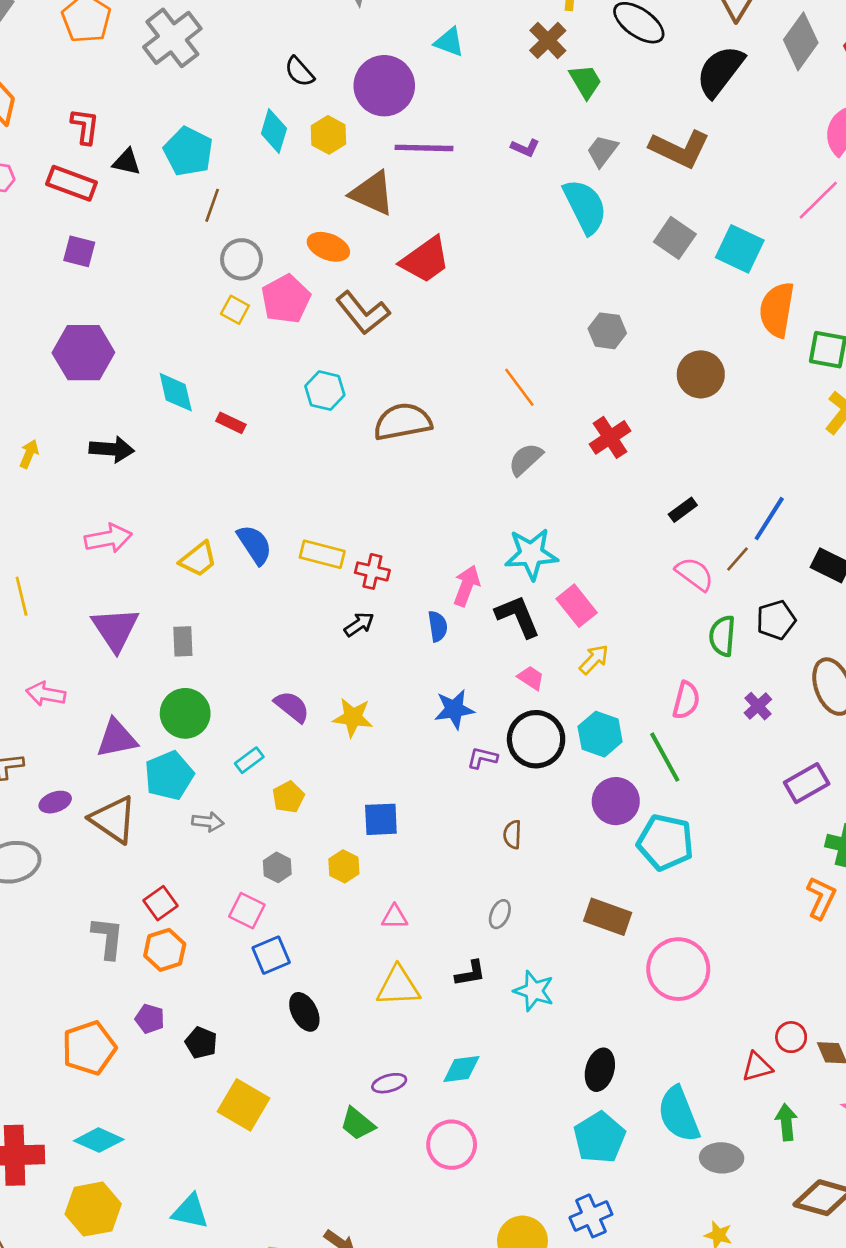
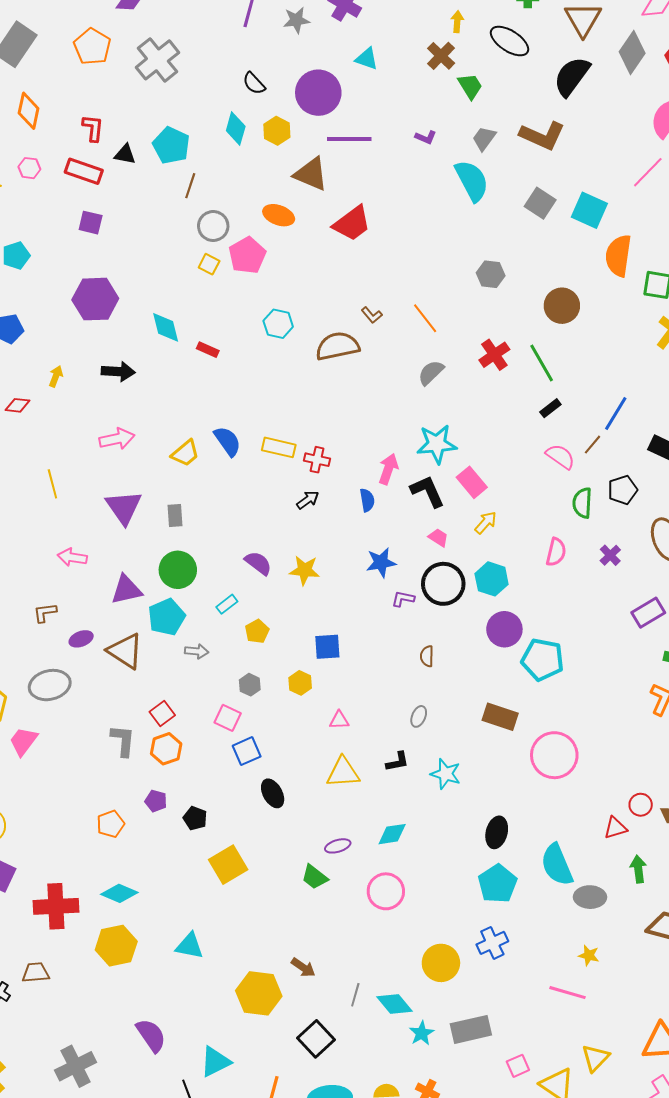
brown L-shape: (363, 313) -> (372, 315), moved, size x0.5
green line: (665, 757) -> (542, 363), moved
orange pentagon: (89, 1048) -> (111, 824), size x0.7
yellow square: (243, 1105) -> (228, 865), turned 30

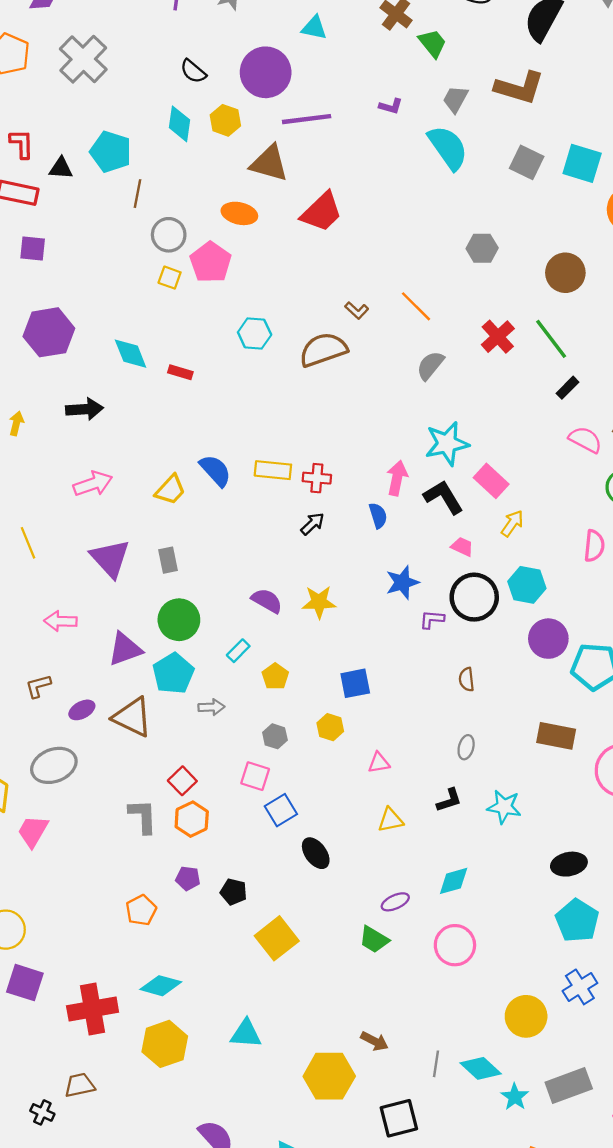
yellow triangle: (343, 773) -> (391, 820), size x0.7
black ellipse: (497, 832) -> (569, 864), turned 72
black square: (316, 1039) -> (399, 1118), turned 36

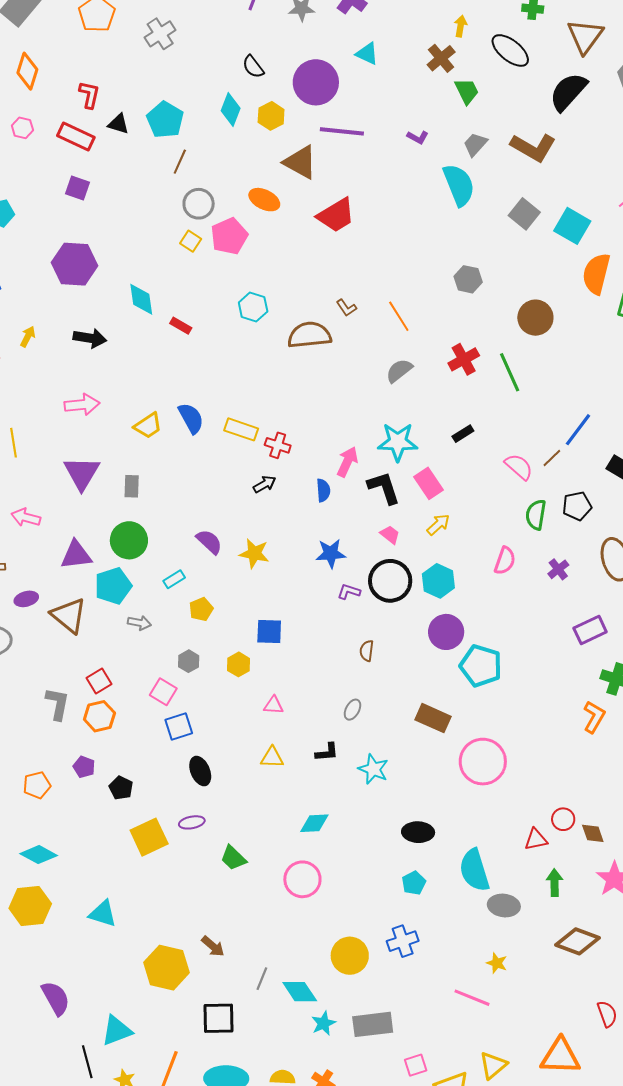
gray cross: (83, 59) -> (160, 34), size x0.7
black rectangle: (567, 388) -> (463, 434), moved
purple ellipse: (395, 902) -> (192, 822), moved
cyan pentagon: (577, 921) -> (414, 883), size x0.6

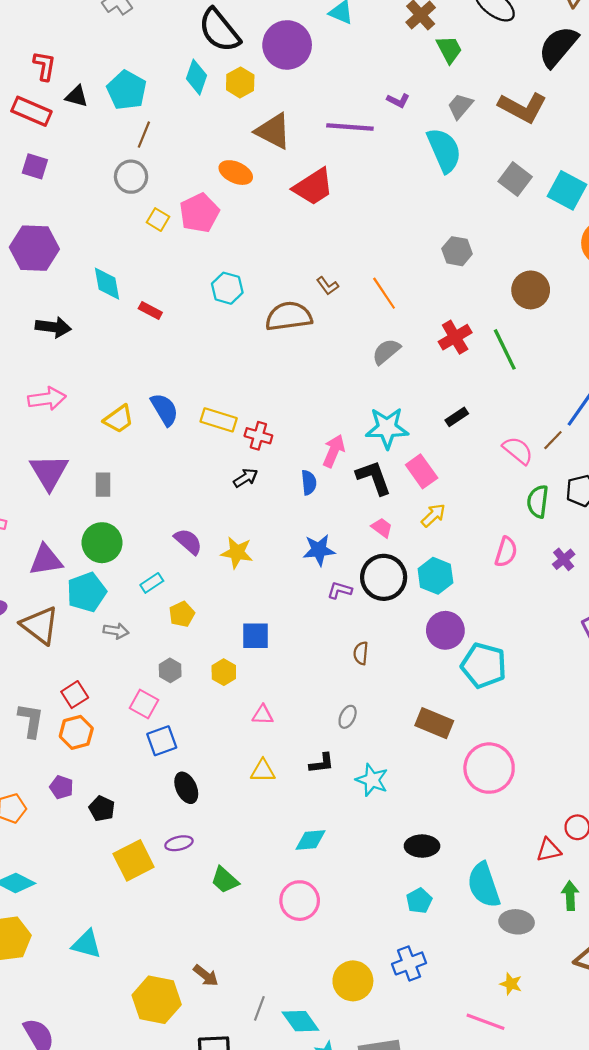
black semicircle: (253, 67) -> (219, 30), size x1.8
purple line: (342, 131) -> (350, 127), moved
gray circle: (199, 204) -> (131, 177), moved

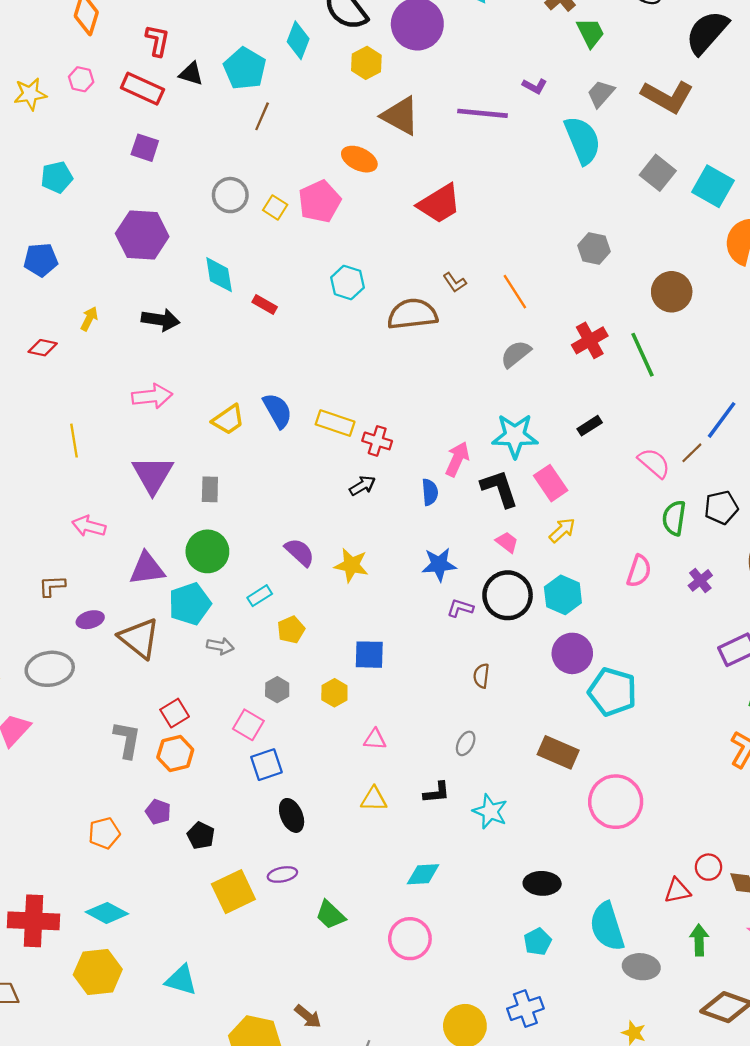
cyan diamond: (196, 77) -> (298, 40), moved
gray circle: (131, 177) -> (230, 195), moved
red trapezoid: (313, 187) -> (439, 204), moved

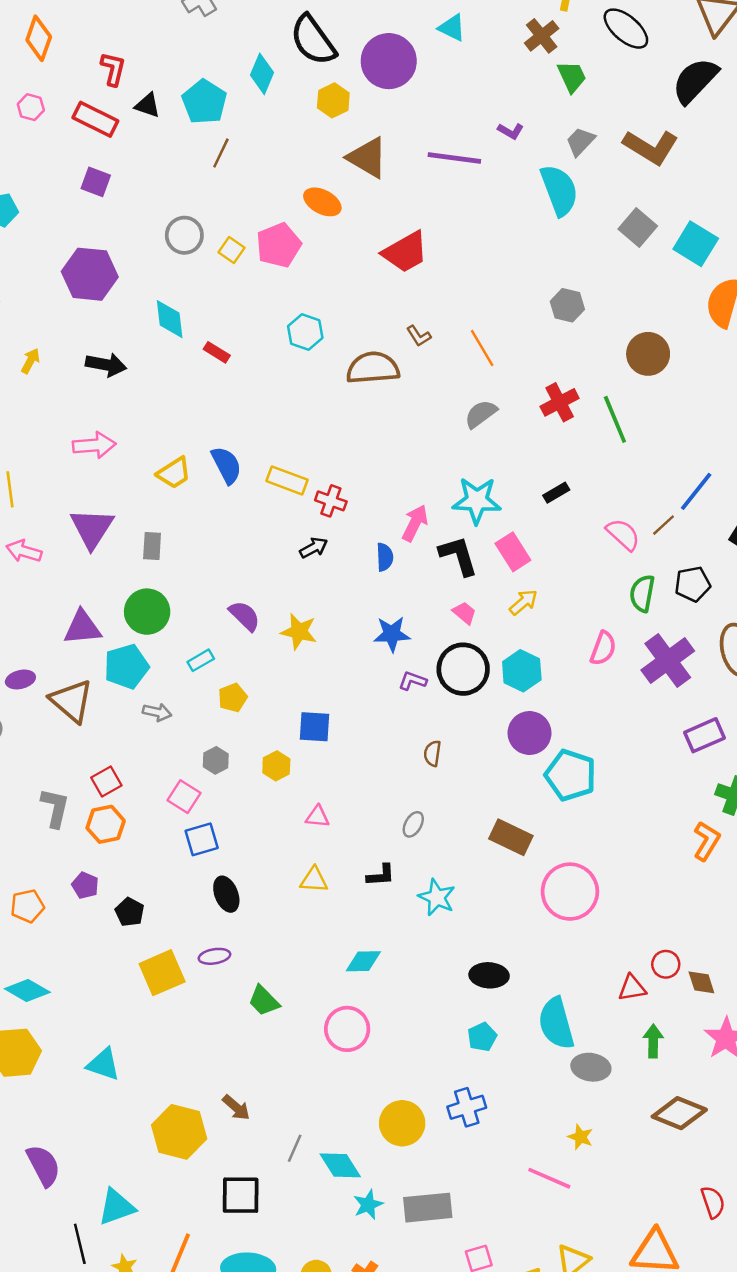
pink arrow: (89, 526) -> (24, 551), moved
purple cross: (700, 580) -> (668, 660), size x2.0

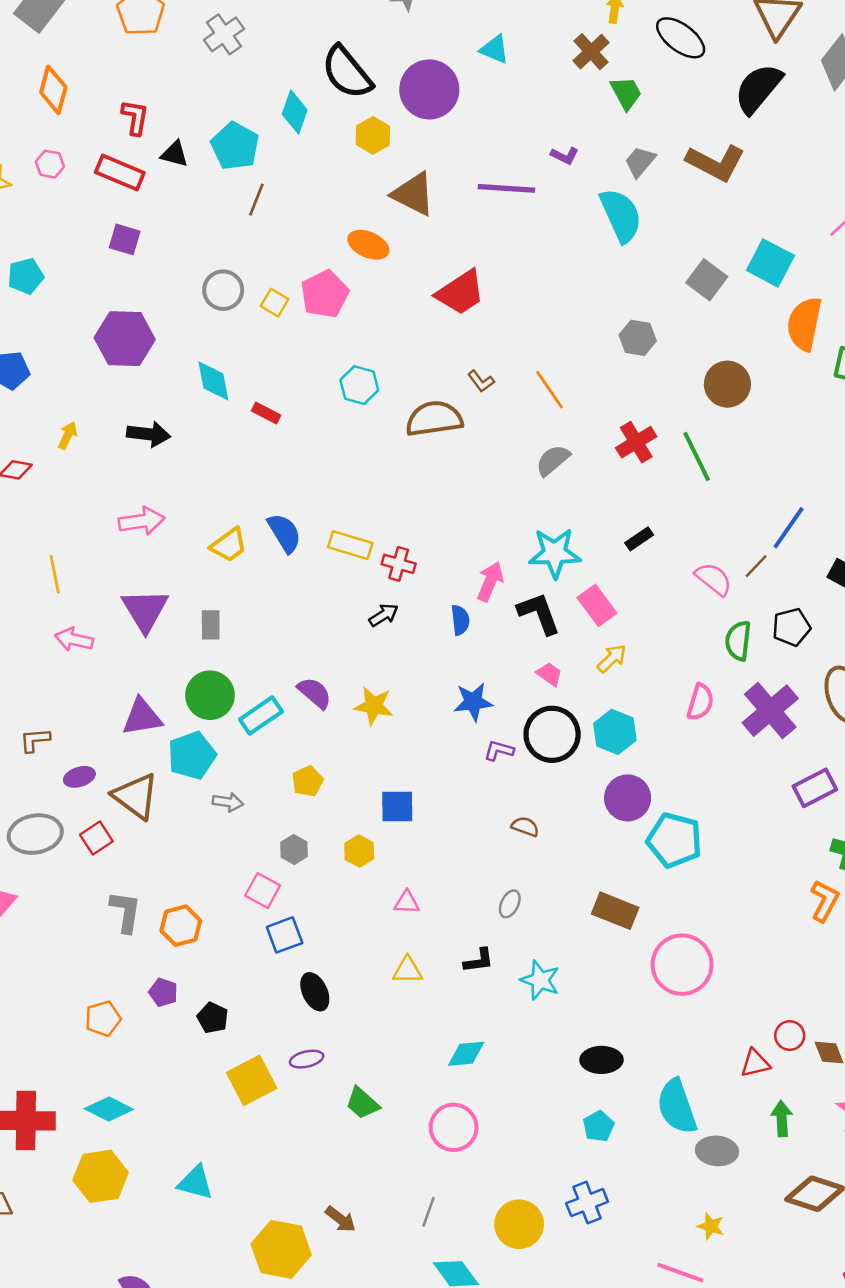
gray square: (638, 227) -> (707, 280), moved
cyan rectangle: (201, 660) -> (261, 715), moved, size x1.5
brown semicircle: (432, 753) -> (525, 827), turned 105
red square: (106, 781) -> (96, 838), moved
gray line: (295, 1148) -> (428, 1212), moved

